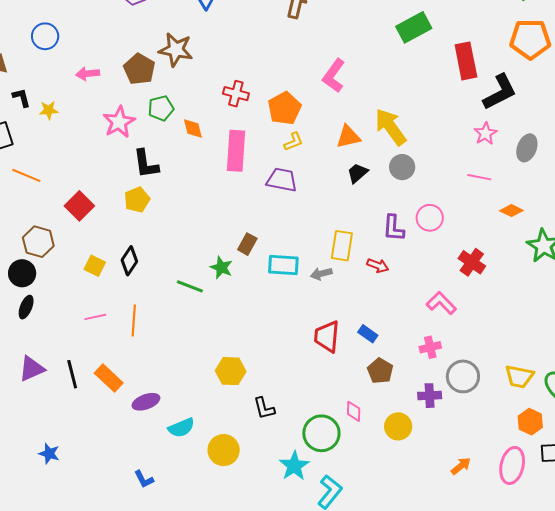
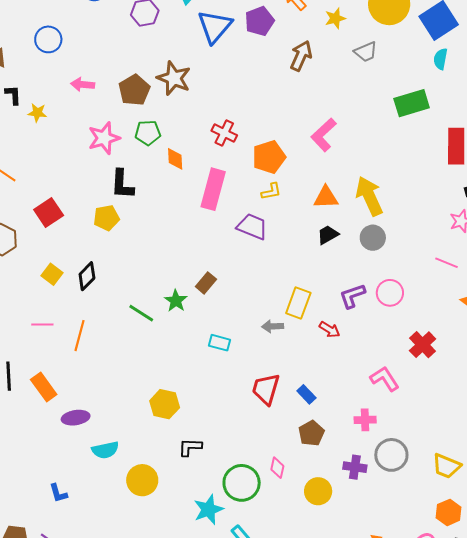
purple L-shape: (394, 228) -> (352, 296), turned 56
cyan rectangle: (283, 265) -> (220, 343), moved, size x0.7
black L-shape: (264, 408) -> (190, 447), turned 95

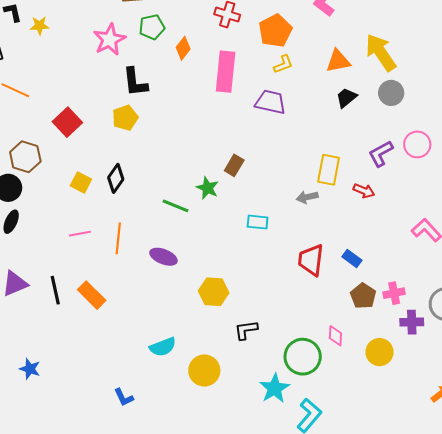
orange diamond: (175, 159) -> (183, 48), turned 50
purple ellipse: (76, 418) -> (163, 257), moved, turned 40
pink cross: (365, 420) -> (394, 293), moved

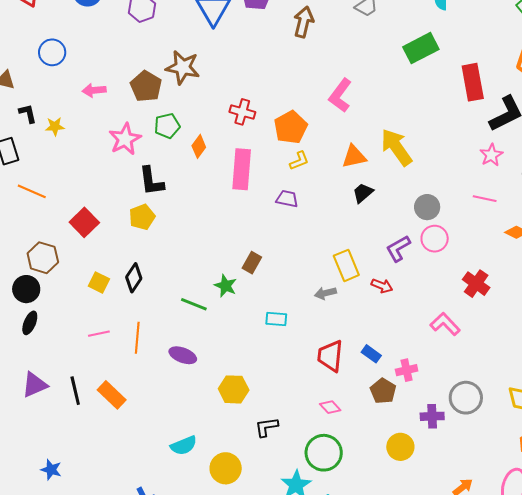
gray circle: (391, 93) -> (427, 207), moved
purple trapezoid: (270, 102) -> (287, 199), size x0.7
yellow rectangle: (329, 170) -> (346, 265), turned -32
pink cross: (394, 293) -> (407, 370), moved
pink diamond: (335, 336) -> (330, 407), moved, turned -45

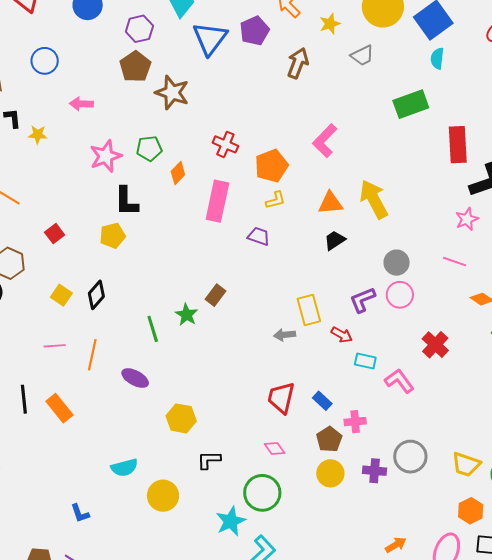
brown pentagon: (146, 86) -> (135, 67), moved
red square: (84, 222) -> (55, 234), size x0.7
green line: (194, 304) -> (153, 329), turned 44
cyan rectangle: (276, 319) -> (365, 361), moved
yellow circle: (400, 447) -> (330, 473), moved

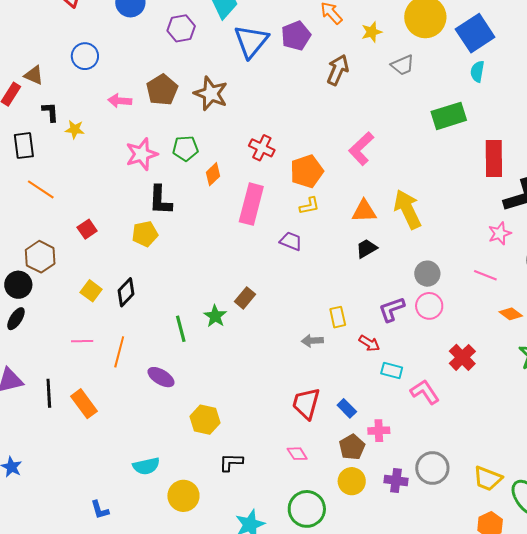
brown pentagon: (135, 67) -> (162, 90), moved
yellow rectangle: (309, 310) -> (338, 317), size x0.7
green circle: (262, 493) -> (307, 509), moved

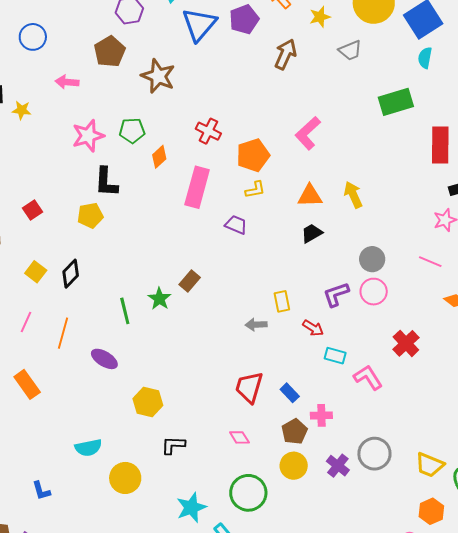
brown pentagon: (162, 90) -> (110, 52), moved
yellow arrow: (408, 209) -> (353, 195), size x0.7
pink line: (82, 341) -> (26, 322), turned -65
purple cross: (396, 481) -> (338, 466), turned 30

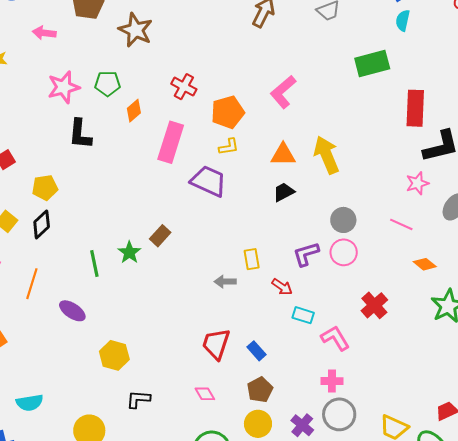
yellow arrow: (353, 195) -> (327, 155), size x1.4
yellow pentagon: (90, 215) -> (45, 188), moved
purple trapezoid: (236, 225) -> (209, 181), size x1.6
pink cross: (321, 415) -> (332, 381), moved
cyan semicircle: (88, 448) -> (30, 403), moved

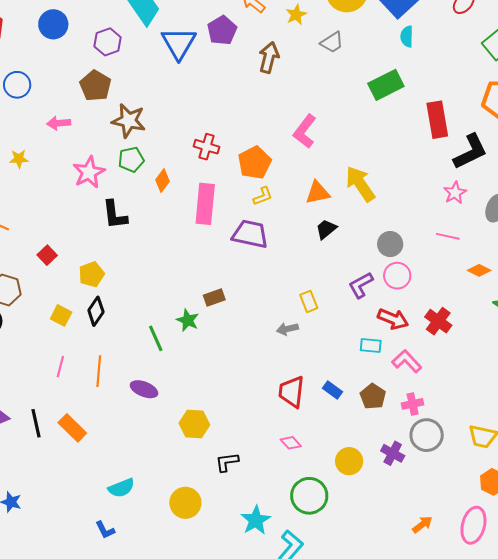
brown star: (136, 30) -> (129, 121), moved
brown rectangle: (160, 236) -> (214, 297), turned 40
red arrow: (282, 287) -> (393, 319), moved, size x1.4
brown pentagon: (260, 390) -> (373, 396), moved

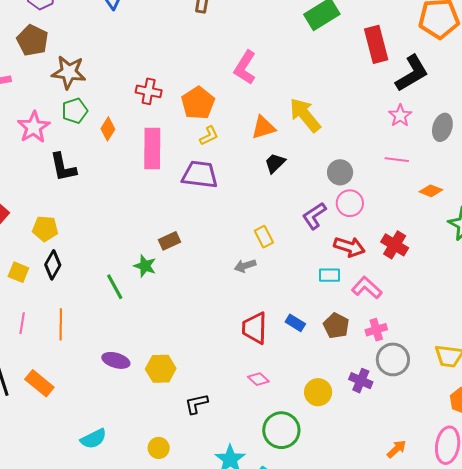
yellow pentagon: (92, 274) -> (45, 229), turned 30
purple ellipse: (144, 389) -> (116, 360), moved
yellow circle: (185, 503) -> (159, 448), size x0.7

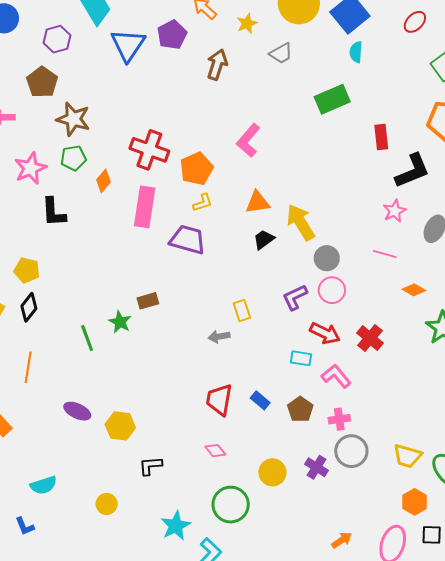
red rectangle: (376, 44) -> (381, 137), size x0.7
red cross: (149, 91) -> (149, 150), size x1.5
yellow arrow: (305, 115) -> (301, 222), moved

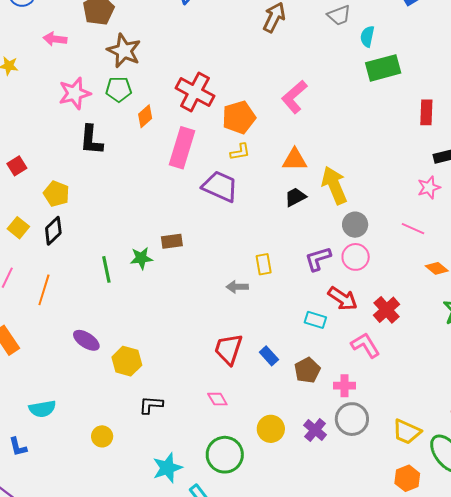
cyan semicircle: (356, 52) -> (367, 36), moved
green star: (120, 322) -> (141, 258), turned 30
pink L-shape: (336, 376) -> (365, 345), moved

